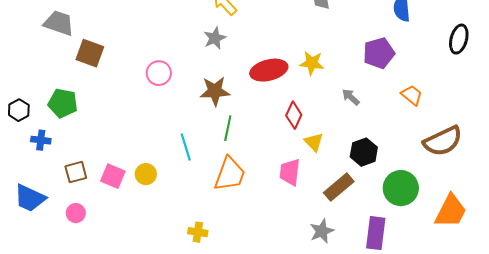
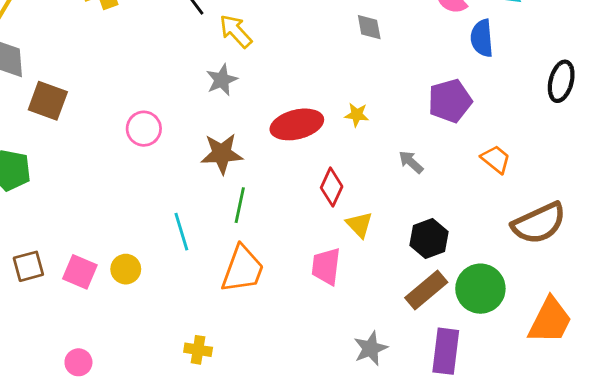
yellow star: (312, 63) -> (357, 115), size x0.7
brown rectangle: (339, 187) -> (426, 290), moved
pink circle: (76, 213) -> (78, 362), moved

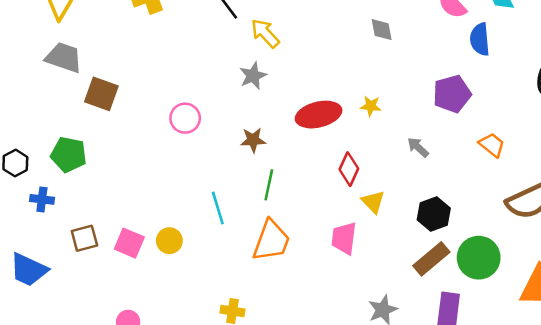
brown star: (222, 154) -> (253, 140), size x0.7

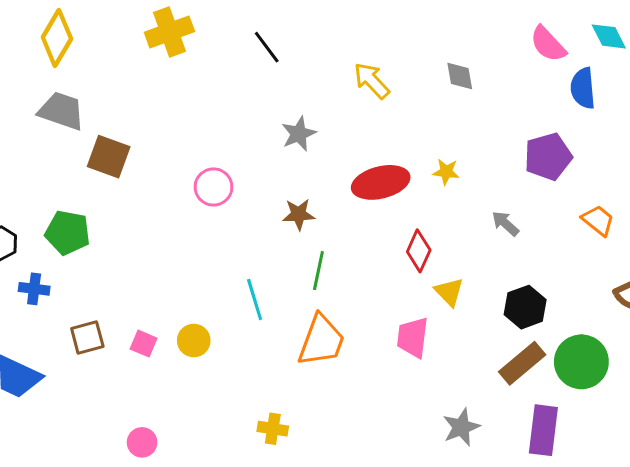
yellow arrow: (265, 33) -> (372, 81), moved
pink square: (129, 243) -> (144, 344), size x0.7

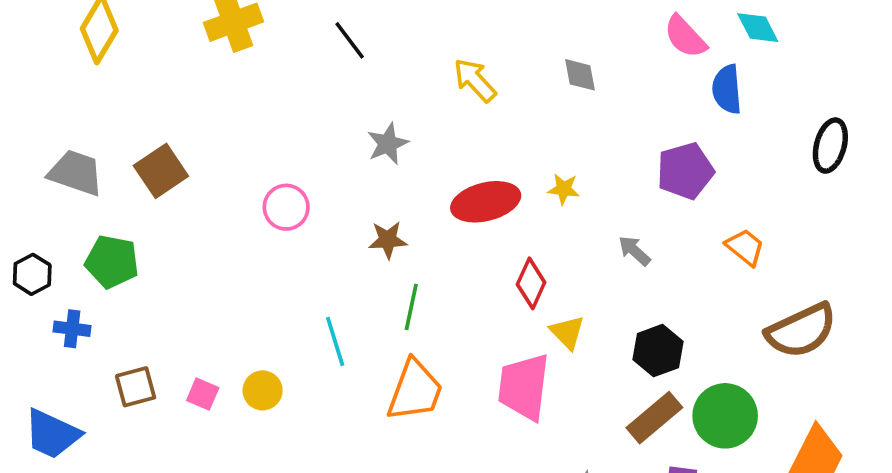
gray trapezoid: (61, 111) -> (76, 173), moved
brown square: (109, 157) -> (161, 171), turned 36
pink trapezoid: (413, 337) -> (524, 387), size x1.4

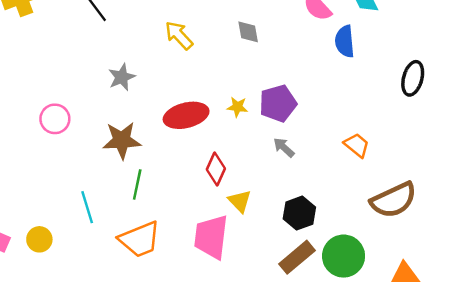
purple pentagon: (685, 171) -> (278, 103), moved
brown star: (388, 240) -> (122, 140), size x1.5
orange trapezoid: (415, 390) -> (140, 239), turned 48

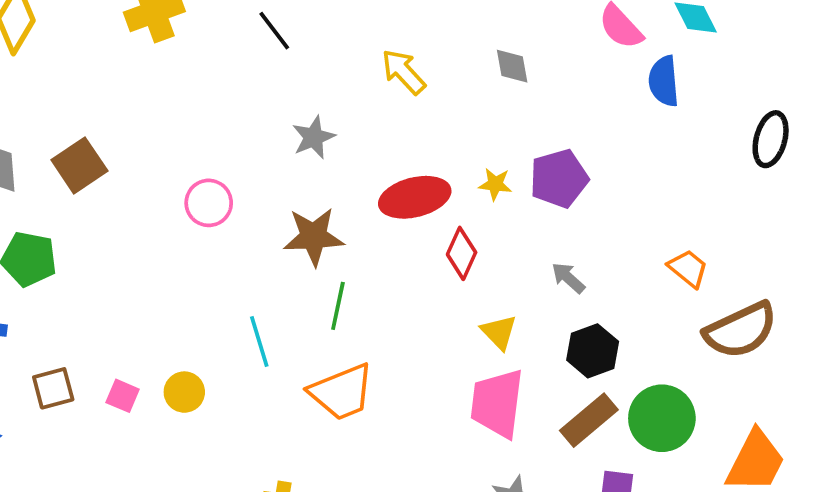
orange trapezoid: (357, 145) -> (688, 268), moved
gray arrow: (284, 148) -> (568, 278), moved
red diamond: (216, 169) -> (462, 253), moved
pink trapezoid: (211, 237) -> (497, 403), moved

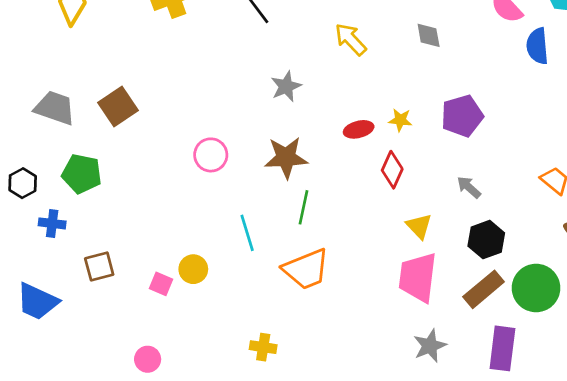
yellow star: (495, 184) -> (400, 120), moved
red ellipse: (415, 197) -> (359, 129), size x0.6
pink circle: (209, 203) -> (211, 155), moved
pink square: (123, 396) -> (161, 284), moved

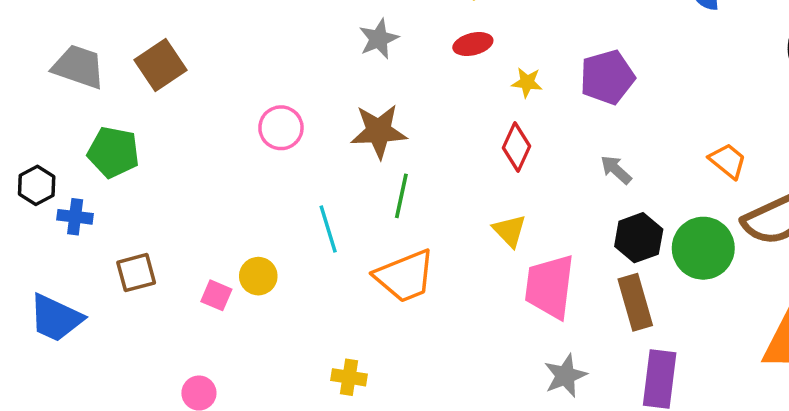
red ellipse: (359, 129) -> (473, 44), moved
black hexagon: (23, 183) -> (37, 185), moved
yellow triangle: (419, 226) -> (510, 231), moved
green circle: (536, 288) -> (703, 248), moved
brown rectangle: (484, 289) -> (635, 302), turned -66

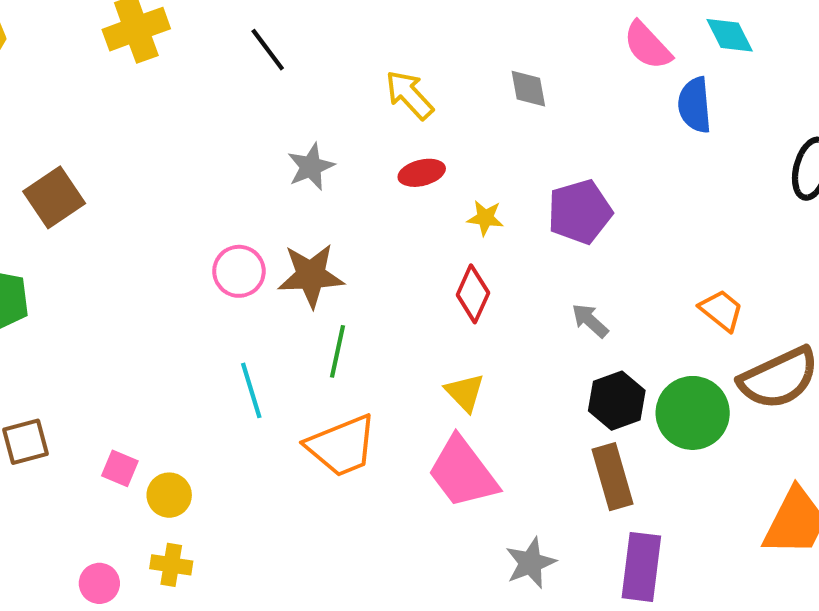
pink circle: (281, 128) -> (239, 271), moved
yellow circle: (258, 276) -> (169, 495), moved
pink trapezoid: (550, 287) -> (463, 472), moved, turned -44
yellow cross: (349, 377) -> (171, 565), moved

